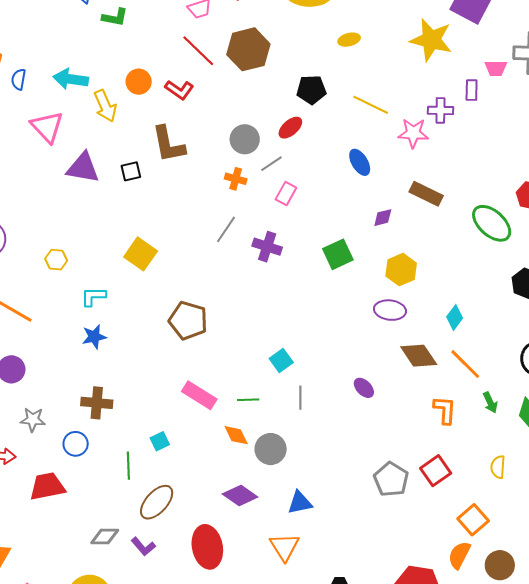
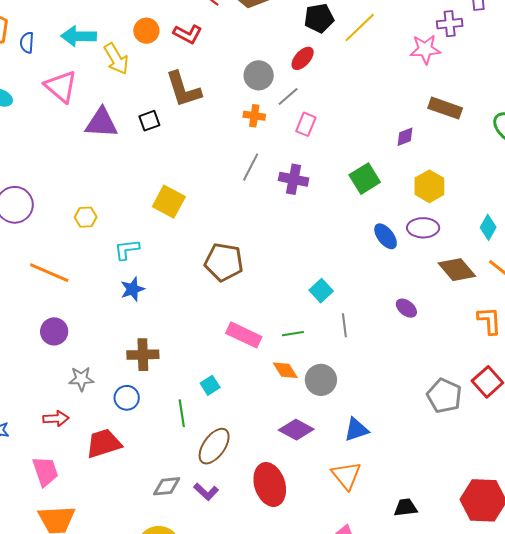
yellow line: (371, 105) -> (360, 28), moved, turned -63
blue ellipse: (360, 162) -> (386, 236), moved

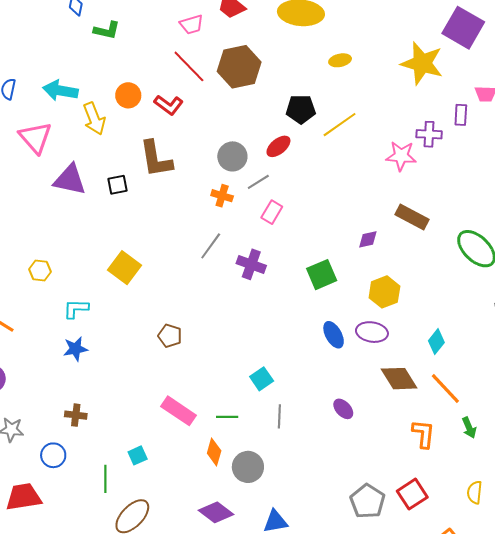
brown pentagon: (224, 262) -> (170, 336), size x0.6
brown cross: (143, 355) -> (76, 415), size x0.7
orange diamond: (285, 370) -> (214, 452), turned 40

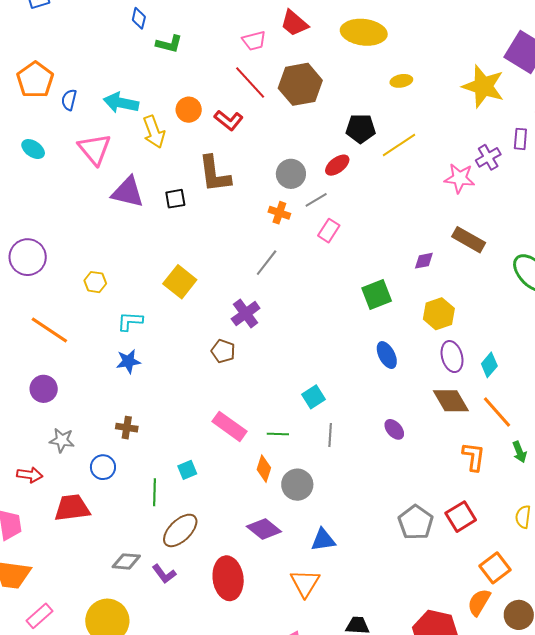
purple cross: (429, 134) -> (488, 157), turned -35
purple cross: (251, 264) -> (246, 314), moved, turned 32
purple ellipse: (372, 332) -> (452, 357), moved, turned 64

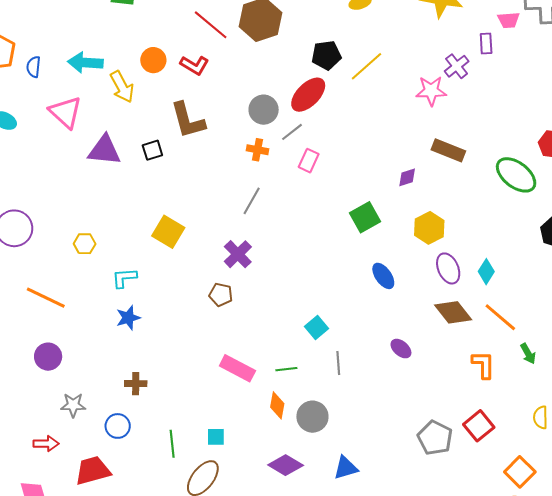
red ellipse: (337, 165) -> (308, 95), size x1.5
cyan square: (187, 470) -> (216, 437), moved, turned 30

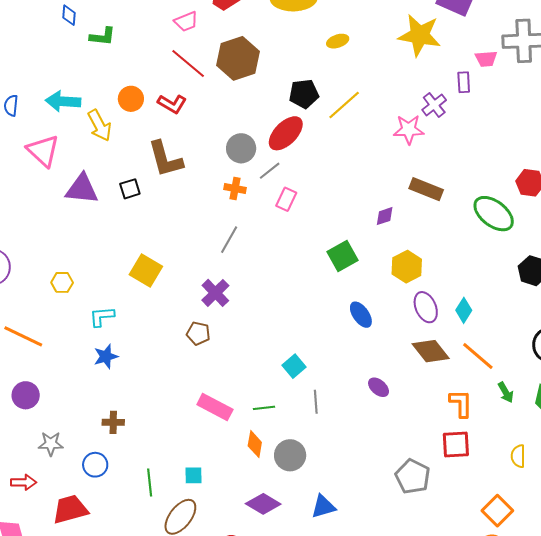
red square: (479, 426) -> (456, 445), moved, turned 36

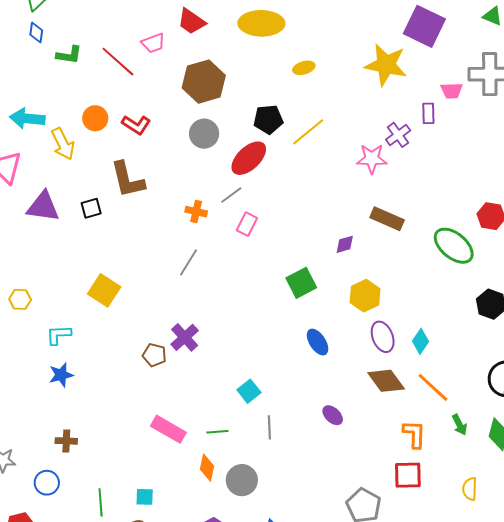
red line: (188, 63) -> (118, 62), moved
gray circle: (241, 148) -> (204, 134), moved
purple cross: (215, 293) -> (185, 337), moved

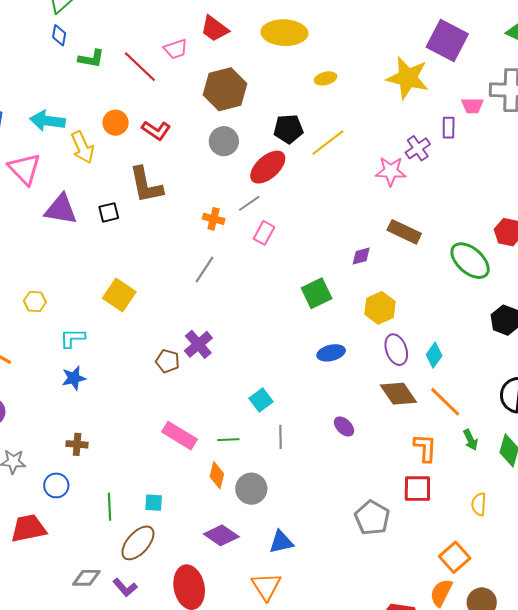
blue ellipse: (318, 342) -> (331, 353), turned -72

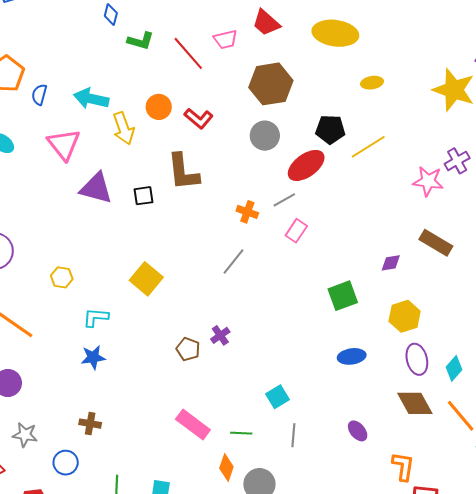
purple cross: (198, 344) -> (220, 335), size x0.7
orange L-shape: (425, 448) -> (403, 466), moved

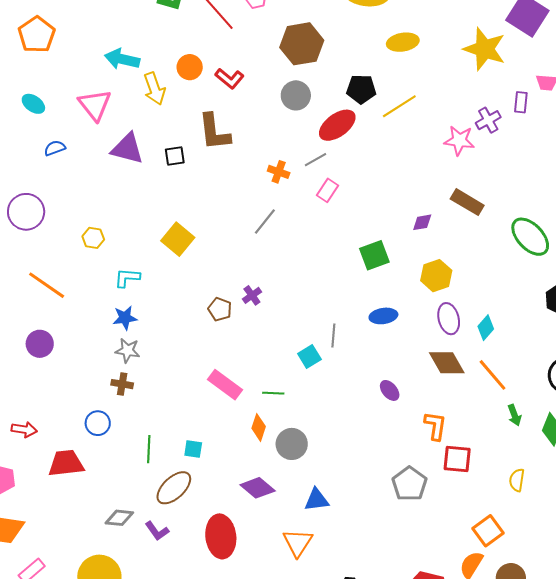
yellow ellipse: (372, 83) -> (403, 42), size x1.4
blue semicircle: (39, 95) -> (55, 148), moved, turned 55
gray star: (25, 435) -> (128, 350), moved
gray line: (293, 435) -> (333, 336), moved

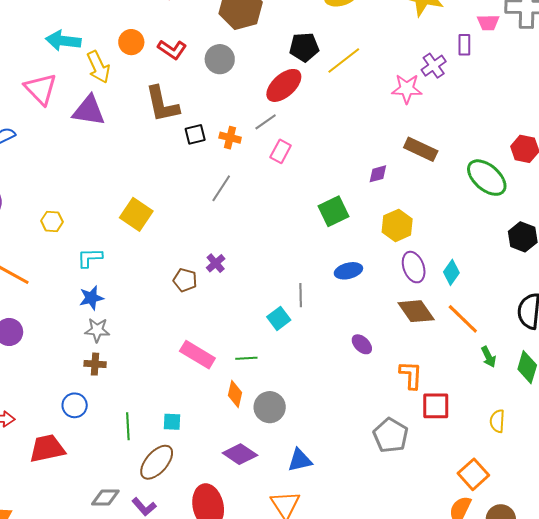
gray circle: (296, 95) -> (220, 59), moved
purple triangle: (127, 149) -> (89, 111), moved
black square: (175, 156) -> (195, 134), moved

